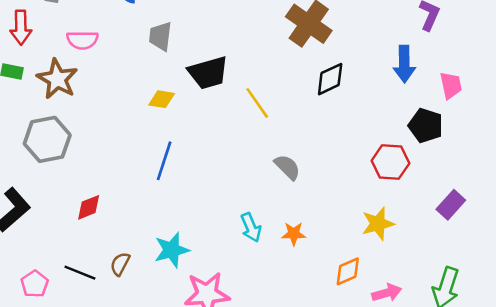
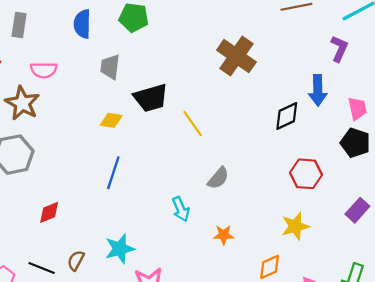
black diamond: (330, 79) -> (287, 116), moved
black pentagon: (426, 126) -> (355, 143), moved
gray semicircle: (287, 167) -> (218, 178), turned 85
cyan arrow: (251, 227) -> (181, 209), moved

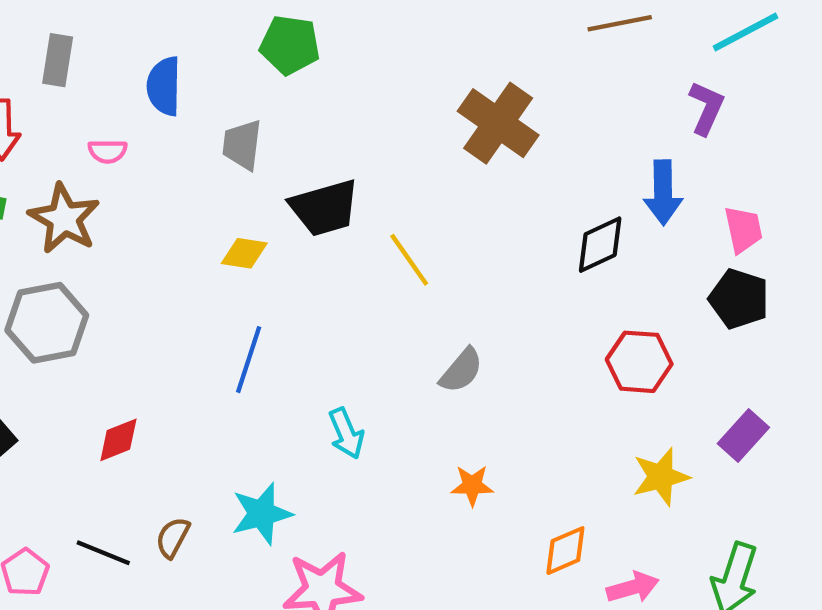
blue semicircle: (82, 24) -> (164, 86), moved
pink semicircle: (44, 70) -> (108, 151), size x0.7
cyan arrow: (181, 209) -> (346, 433), moved
yellow star: (295, 226) -> (661, 477), moved

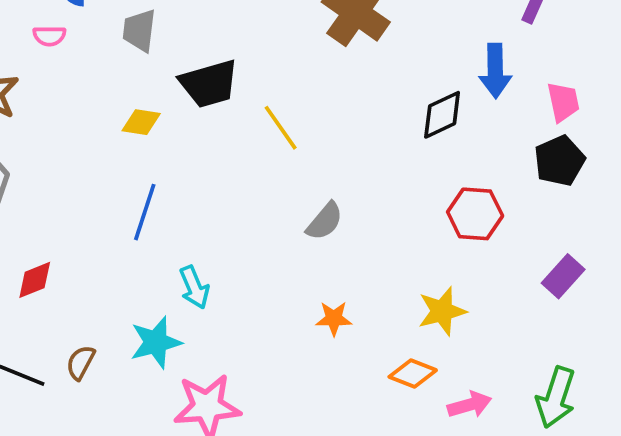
pink semicircle: (108, 151) -> (49, 36), moved
black pentagon: (739, 299) -> (559, 161), turned 30
cyan arrow: (346, 433) -> (194, 287), moved
yellow star: (661, 477) -> (442, 311), moved
orange diamond: (565, 551) -> (413, 374), turned 45

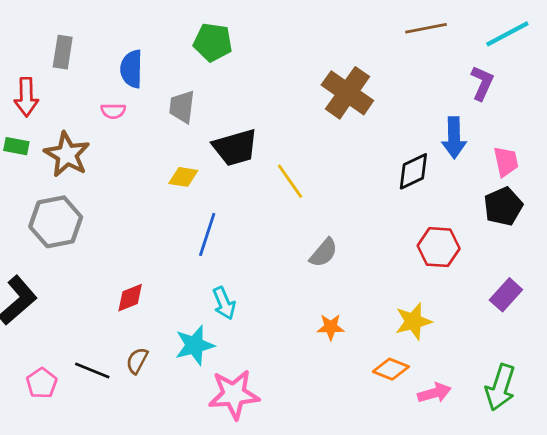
blue line: (145, 212) -> (207, 234), moved
red diamond: (35, 280) -> (130, 298), moved

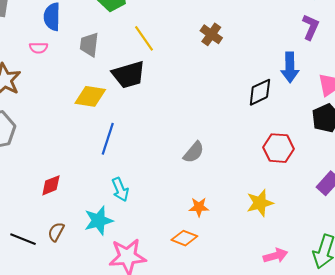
brown cross: (347, 93) -> (211, 34), size x0.6
yellow diamond: (183, 177) -> (90, 96), size x1.4
yellow line: (290, 181) -> (144, 38), moved
orange diamond: (391, 369) -> (184, 238), moved

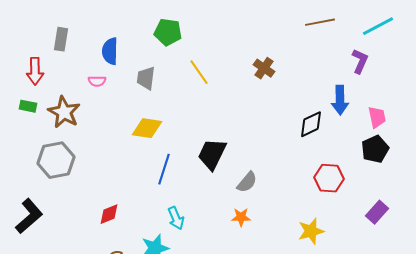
black trapezoid: (129, 75) -> (212, 154), moved, turned 132
orange star: (199, 207) -> (241, 217), moved

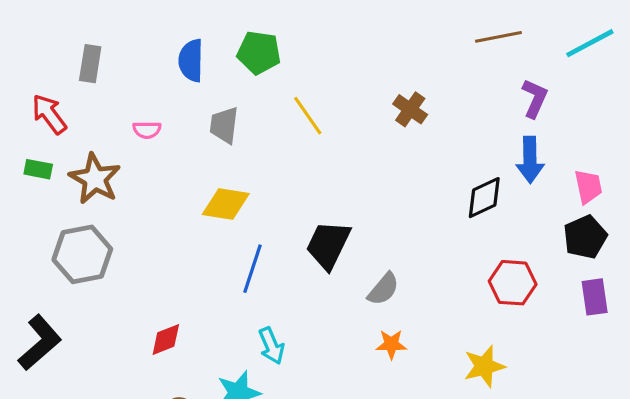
blue semicircle: (110, 51) -> (191, 60), moved
purple L-shape: (360, 61) -> (535, 98), moved
red arrow: (35, 71) -> (49, 114), turned 144
purple rectangle: (377, 212) -> (595, 297), moved, turned -50
orange star: (241, 217) -> (391, 344), moved

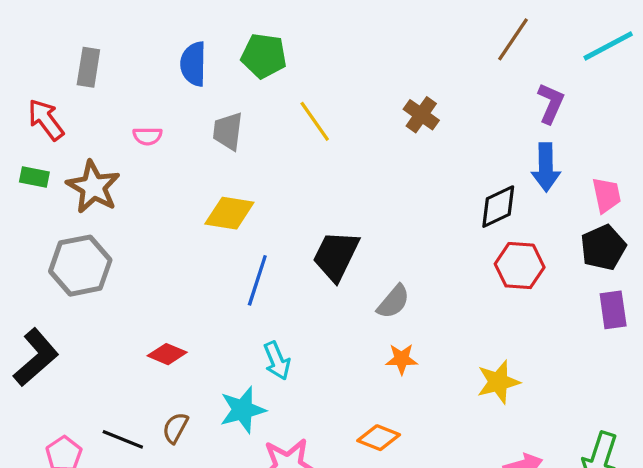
brown line: (498, 37) -> (513, 39), turned -45
red hexagon: (513, 283) -> (520, 266), moved
red diamond: (166, 339) -> (167, 354), turned 45

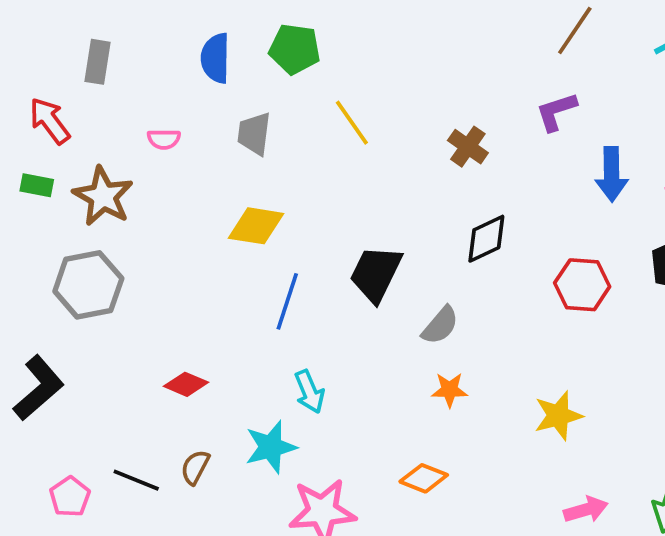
purple L-shape: (551, 103) -> (556, 112), moved, turned -132
brown cross: (421, 115) -> (468, 147), moved
black diamond: (498, 207) -> (486, 239), moved

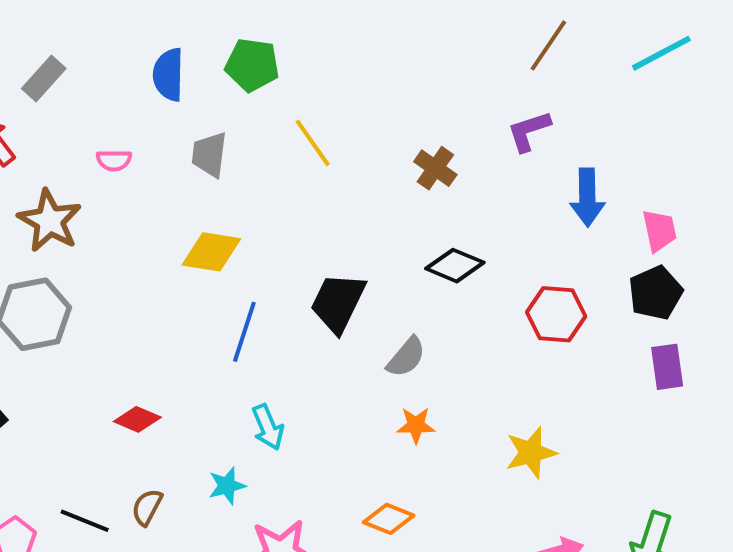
gray rectangle: (98, 62) -> (44, 79), turned 33
black diamond: (486, 239) -> (455, 266), turned 48
cyan star: (271, 447) -> (227, 486), size x0.7

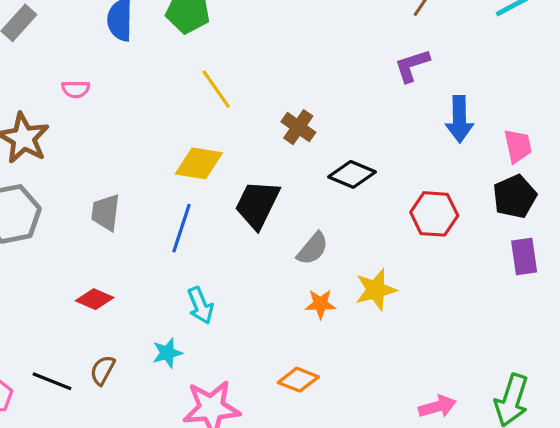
yellow line: (313, 143) -> (216, 89), moved
gray trapezoid: (209, 154) -> (106, 212), moved
brown cross: (435, 168) -> (298, 127), moved
yellow diamond: (211, 252) -> (199, 163), moved
yellow star: (531, 453) -> (376, 290), moved

